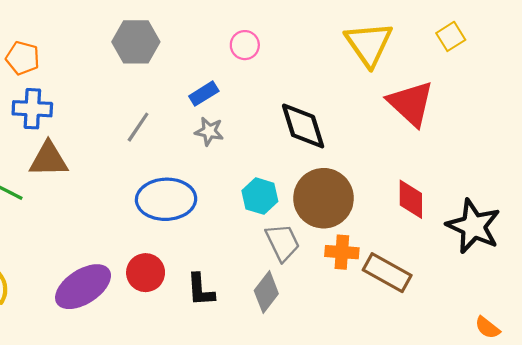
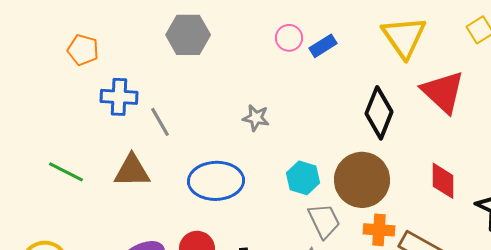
blue rectangle: (204, 94) -> (323, 46), moved
blue cross: (32, 109) -> (119, 97), moved
black diamond: (303, 126) -> (379, 113), moved, turned 39
gray line: (138, 127) -> (160, 122), moved, turned -64
brown triangle: (49, 159) -> (132, 171), moved

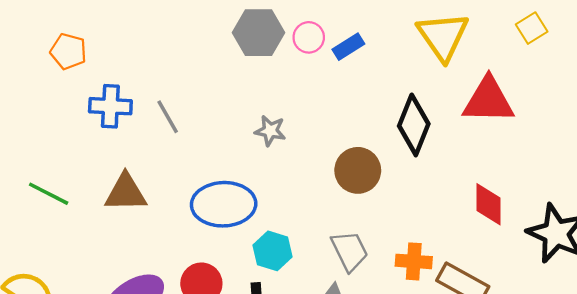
gray hexagon: (188, 35) -> (259, 33), moved
red triangle: (443, 92) -> (488, 100), turned -42
gray line: (160, 122) -> (168, 117), moved
cyan hexagon: (303, 178) -> (273, 251), moved
brown circle: (362, 180) -> (358, 170), moved, size x0.7

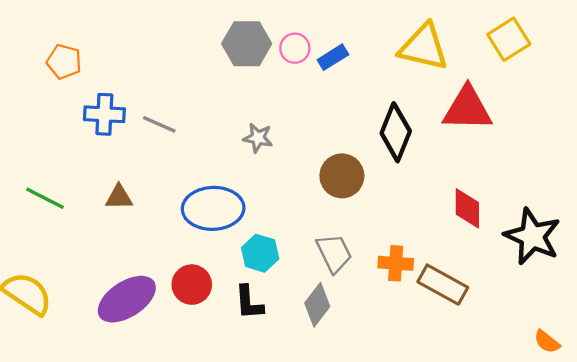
yellow square: (532, 28) -> (509, 39), size x1.4
yellow triangle: (443, 36) -> (424, 47), turned -42
gray line: (168, 117) -> (159, 124), turned -36
brown triangle: (126, 193) -> (119, 197), size x0.7

